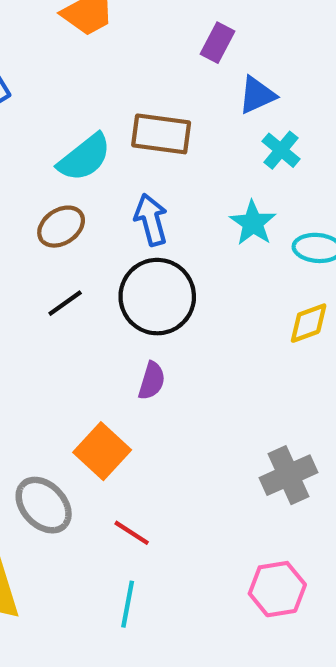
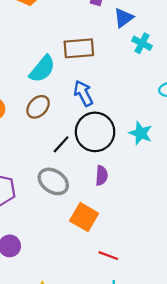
cyan star: (253, 223) -> (141, 133), moved
black line: (65, 303) -> (61, 144), moved
gray ellipse: (44, 505) -> (53, 181), moved

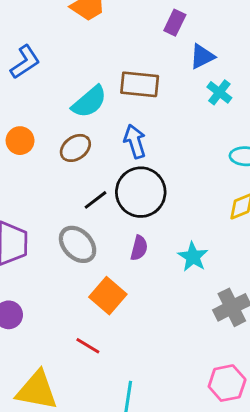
cyan star: (141, 133) -> (193, 257), moved
red line: (108, 256) -> (88, 346), moved

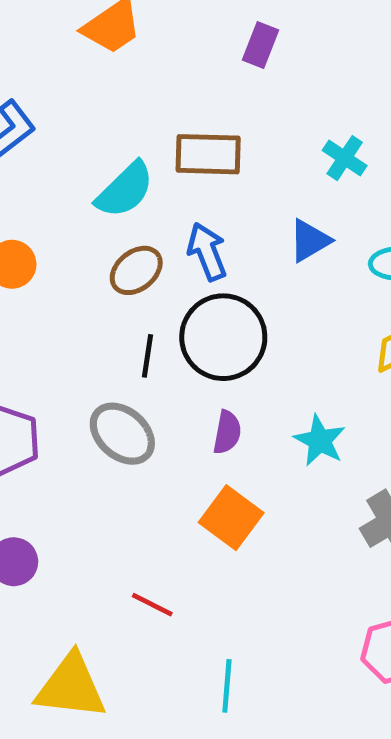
blue triangle: (202, 56) -> (310, 241), moved
brown ellipse: (75, 148) -> (136, 270), moved
black line: (96, 200) -> (148, 356), turned -40
orange square: (108, 296) -> (231, 518), moved

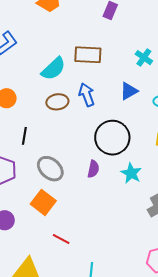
brown ellipse: (136, 270) -> (57, 102), turned 30
black circle: (223, 337) -> (112, 138), moved
black line: (148, 356) -> (24, 136), moved
orange square: (231, 518) -> (43, 202), moved

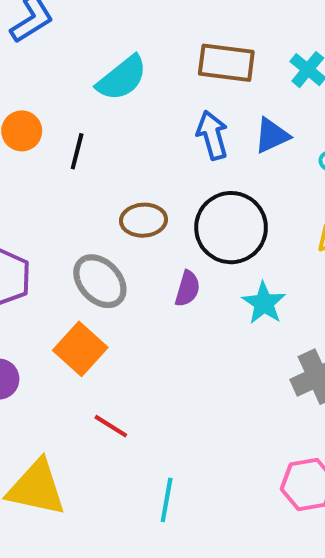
brown rectangle: (88, 55) -> (226, 63), moved
blue arrow: (87, 95) -> (212, 135), moved
brown ellipse: (57, 102) -> (144, 220), moved
black line: (24, 136) -> (77, 151), moved

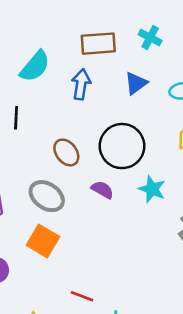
blue arrow: (212, 135) -> (81, 84), moved, turned 36
brown ellipse: (144, 220) -> (66, 152), turned 68
purple semicircle: (187, 289) -> (102, 190), turned -65
red line: (111, 426) -> (82, 296), moved

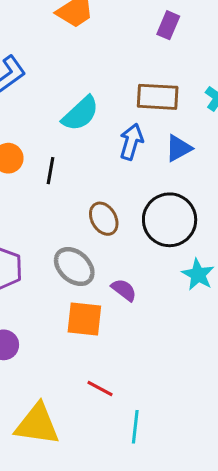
blue triangle: (136, 83) -> (179, 148), moved
purple semicircle: (102, 190) -> (124, 290), moved
orange square: (43, 241) -> (84, 319), moved, turned -32

